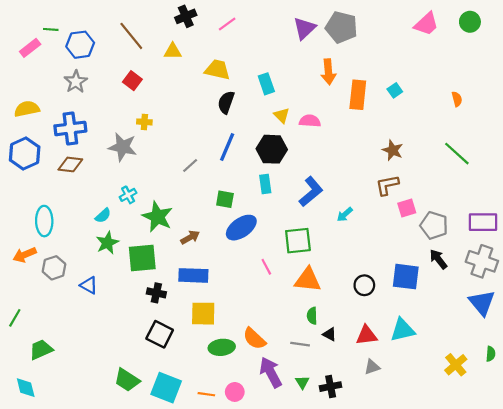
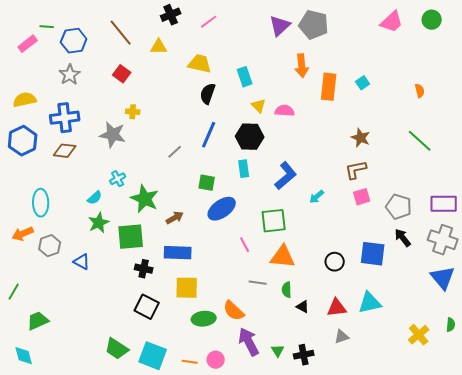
pink square: (407, 208) -> (362, 197), moved
gray line: (300, 344) -> (258, 283), moved

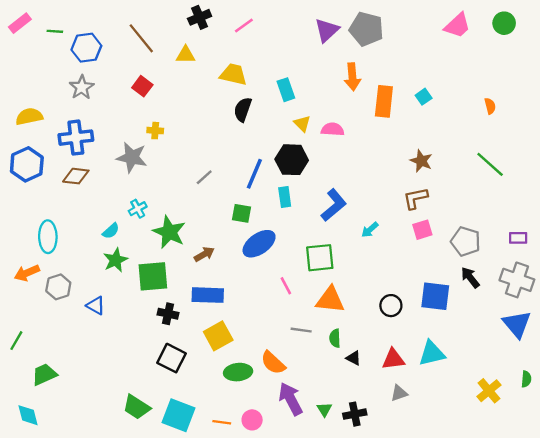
pink rectangle: (28, 44) -> (20, 23), moved
blue line: (209, 135) -> (254, 174), moved
purple rectangle: (444, 204) -> (518, 238), size x0.6
yellow square: (187, 288) -> (218, 336), turned -30

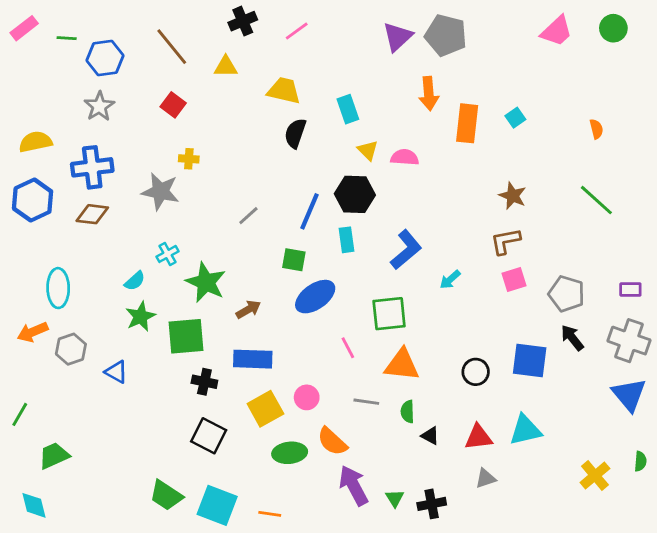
pink circle: (252, 420) -> (307, 397), moved

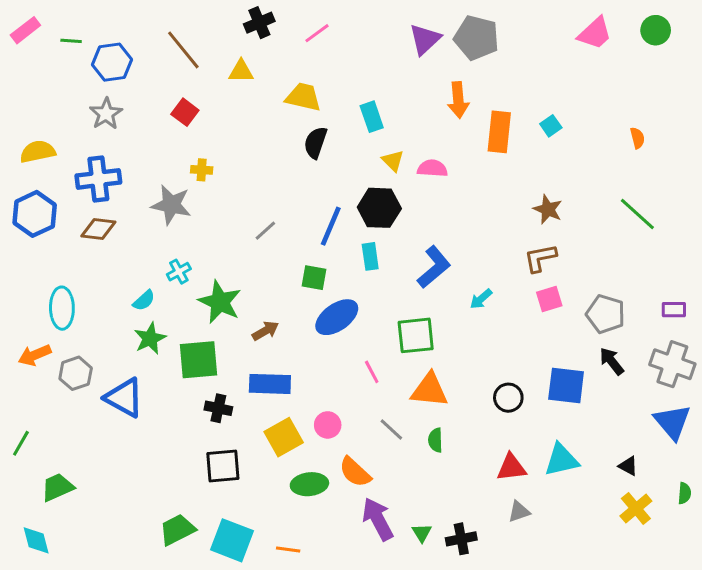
blue triangle: (116, 372) -> (124, 398), size x1.6
gray line: (366, 402) -> (391, 430), turned 35
black square: (209, 436) -> (223, 466), turned -32
black triangle: (430, 436) -> (628, 466), moved
green trapezoid: (166, 495) -> (177, 530), turned 120

